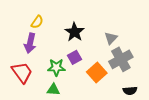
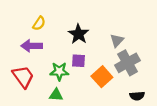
purple arrow: (30, 43) -> (32, 46), turned 78
purple square: (74, 57) -> (78, 61), turned 32

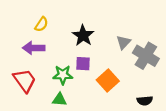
gray cross: (128, 63) -> (146, 56), moved, turned -30

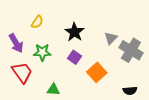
purple arrow: (34, 48) -> (16, 43), moved, turned -120
purple square: (83, 64) -> (74, 57), turned 32
green star: (63, 75) -> (42, 52), moved

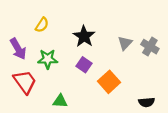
gray cross: (131, 50) -> (150, 47), moved, size x0.7

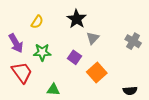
black star: (84, 36) -> (77, 19), moved
gray triangle: (125, 43) -> (93, 38), moved

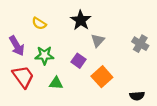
yellow semicircle: (37, 22) -> (39, 23), turned 88
green triangle: (53, 90) -> (56, 83), moved

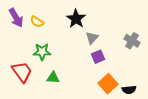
purple arrow: (17, 46) -> (16, 18), moved
purple square: (78, 61) -> (98, 57), moved, turned 32
orange square: (102, 77) -> (108, 84), moved

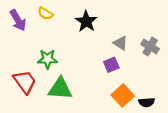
yellow semicircle: (37, 22) -> (45, 13), moved
gray triangle: (92, 38) -> (120, 43), moved, turned -40
green triangle: (53, 78) -> (60, 89), size x1.6

